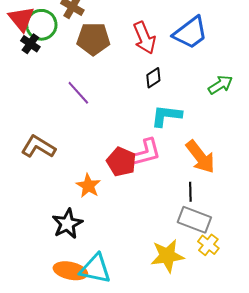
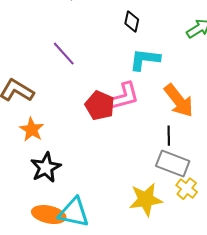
black diamond: (153, 78) -> (132, 22), turned -45
purple line: (78, 93) -> (64, 54), moved
orange star: (88, 186) -> (32, 130), moved

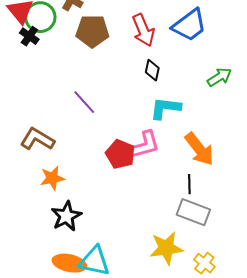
orange star: (32, 130) -> (52, 178), turned 30
yellow cross: (187, 189) -> (204, 263), moved

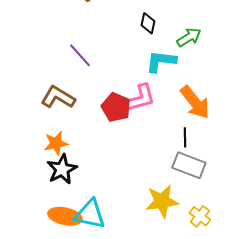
green arrow: (219, 77) -> (189, 37), moved
brown L-shape: (37, 139) -> (58, 97), moved
orange star: (52, 178) -> (56, 143), moved

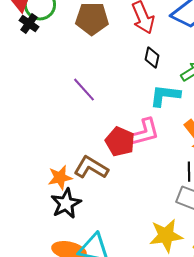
brown L-shape: (58, 97) -> (91, 168), moved

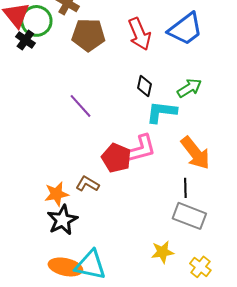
black diamond: (152, 58) -> (144, 86), moved
brown L-shape: (91, 168) -> (87, 184), size x0.7
yellow star: (166, 236) -> (162, 252), size x0.7

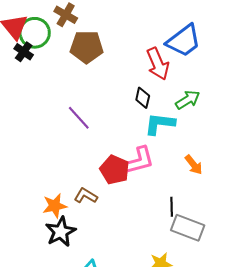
red arrow: (139, 34) -> (158, 64), moved
orange arrow: (195, 153) -> (194, 165), size x0.6
black line: (185, 188) -> (172, 207), moved

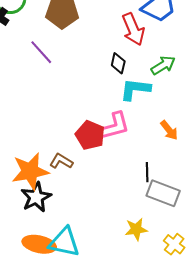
purple line: (79, 118) -> (41, 52), moved
orange star: (55, 206) -> (30, 171), size x1.5

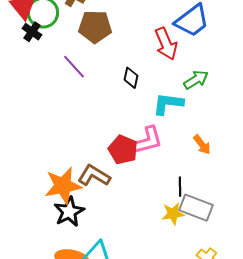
black diamond: (118, 63) -> (131, 78), moved
brown L-shape: (61, 161) -> (94, 176), size x1.4
yellow star: (136, 229) -> (173, 214), moved

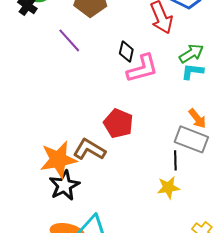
cyan L-shape: (168, 104) -> (192, 71), moved, size x0.7
pink L-shape: (147, 141) -> (142, 68), moved
gray rectangle: (196, 208) -> (191, 139), moved

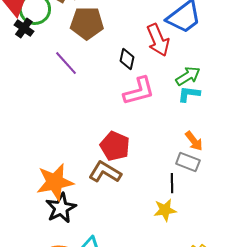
black diamond: (126, 51) -> (127, 59), moved
gray rectangle: (191, 139) -> (188, 162), size x0.7
brown L-shape: (89, 149) -> (105, 172), moved

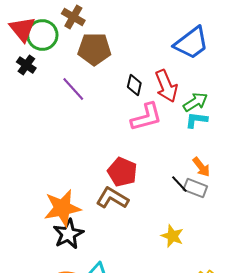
black cross: (24, 28) -> (26, 65), moved
red arrow: (158, 40) -> (166, 86), moved
black line: (172, 183) -> (179, 184), moved, turned -42
yellow star: (165, 210) -> (172, 236), turned 30

